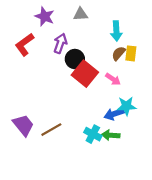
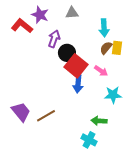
red L-shape: (24, 44) -> (22, 26), moved, turned 75
blue arrow: (114, 114) -> (78, 84), moved, turned -66
cyan cross: (93, 134) -> (89, 140), moved

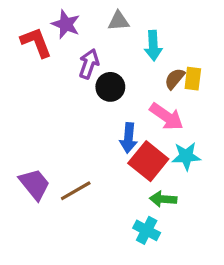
red L-shape: (22, 26) -> (36, 42), turned 30
cyan arrow: (104, 28) -> (153, 46), moved
red square: (76, 66) -> (148, 161), moved
pink arrow: (101, 71) -> (166, 117), size x1.5

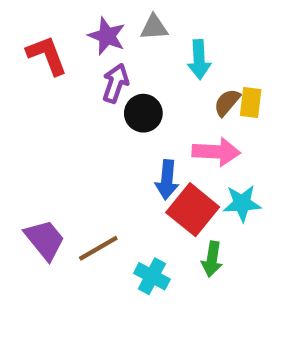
purple star: (66, 24) -> (107, 36), moved
pink arrow: (166, 117) -> (216, 152), turned -32
green arrow: (163, 199) -> (212, 259), turned -85
cyan cross: (147, 230) -> (152, 276), moved

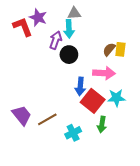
purple star: (107, 36) -> (38, 17), moved
cyan arrow: (199, 60) -> (69, 29), moved
cyan cross: (152, 276) -> (73, 133), turned 35

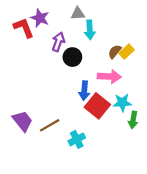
cyan arrow: (69, 29) -> (90, 30), moved
yellow rectangle: (120, 49) -> (127, 52), turned 40
green arrow: (102, 125) -> (133, 120), moved

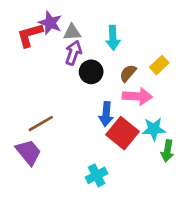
gray triangle: (78, 14) -> (72, 32), moved
red L-shape: (24, 28) -> (30, 35), turned -85
brown semicircle: (115, 52) -> (128, 73), moved
brown line: (50, 125) -> (41, 124), moved

